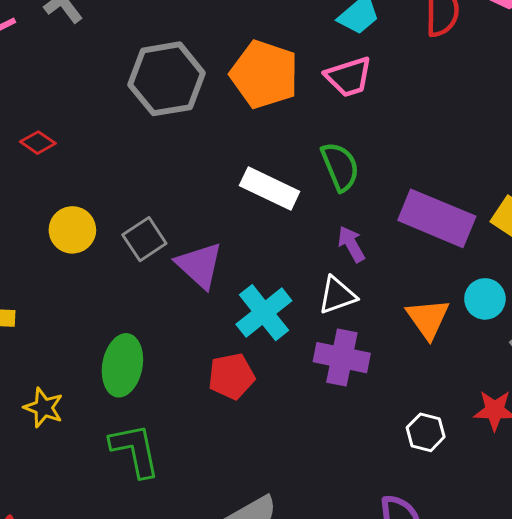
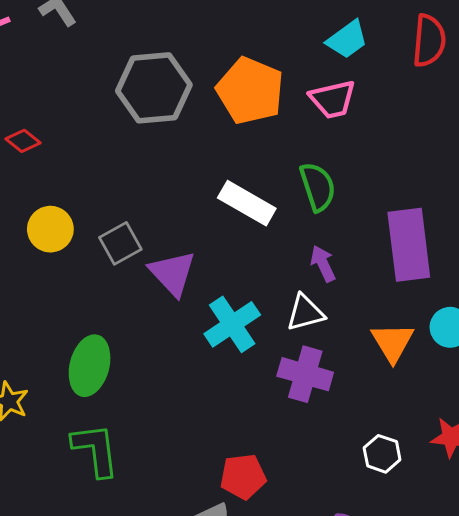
purple rectangle: (437, 218) -> (409, 245), turned 56
red pentagon: (231, 376) -> (243, 477), moved

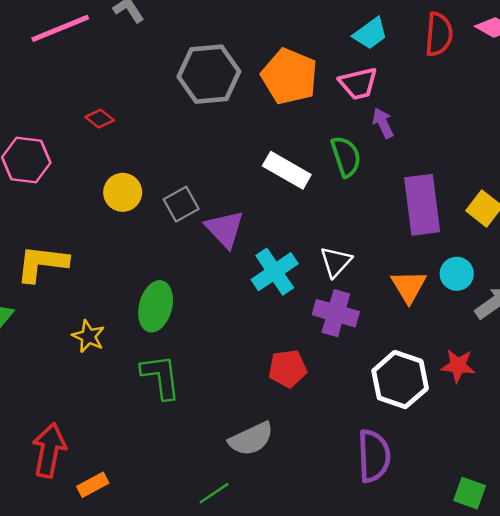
purple arrow: (323, 264) -> (383, 123), moved
white triangle: (305, 313) -> (336, 262), turned -32
white hexagon: (382, 454) -> (400, 380), size x1.8
red pentagon: (243, 477) -> (288, 369), moved

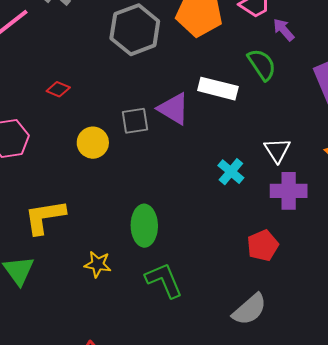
gray square: (181, 204) -> (135, 121), moved, turned 36
purple triangle: (225, 229) -> (174, 109), moved
cyan cross: (275, 272) -> (231, 172), size x0.7

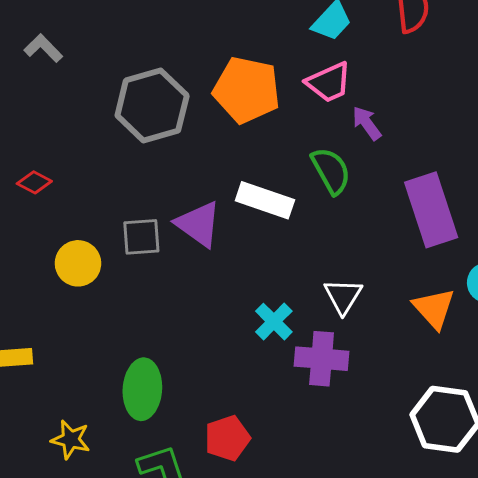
purple cross: (289, 191) -> (322, 359), moved
red pentagon: (263, 246) -> (227, 438), moved

